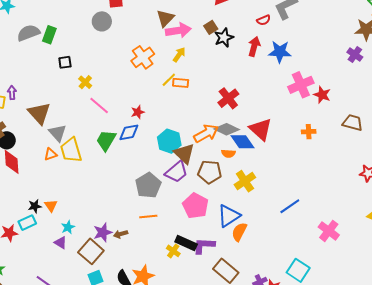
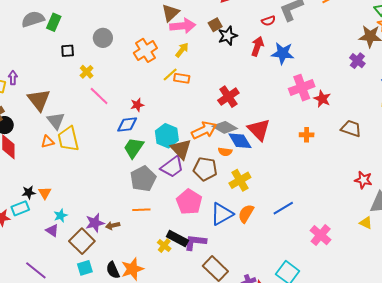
gray circle: (102, 21) -> (103, 38), moved
green trapezoid: (106, 140) -> (134, 148), moved
orange semicircle: (239, 232) -> (246, 214), moved

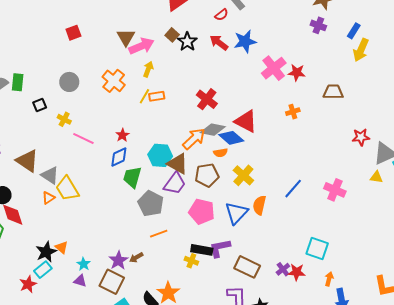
red arrow: (257, 46) -> (219, 43), turned -54
black star: (29, 192) -> (46, 252), size x1.5
pink cross: (321, 235) -> (335, 190), moved

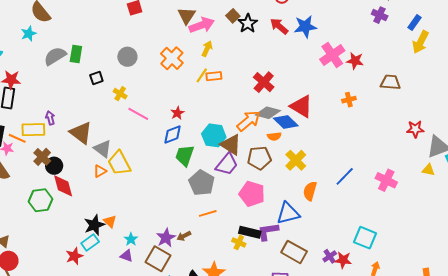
blue triangle: (236, 213) -> (288, 213), moved, turned 30

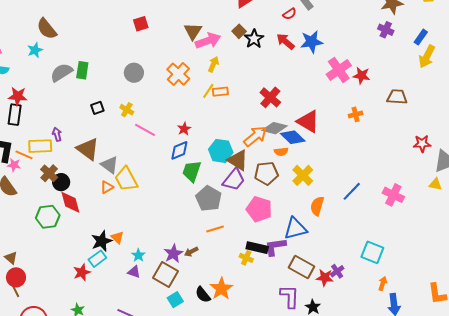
black square: (96, 78) -> (97, 108), moved
red star: (343, 260) -> (325, 278), moved

